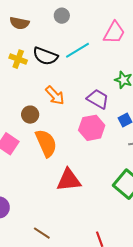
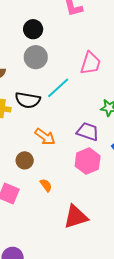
gray circle: (62, 16) -> (36, 57), size x1.5
orange semicircle: (46, 143) -> (46, 185), size x0.5

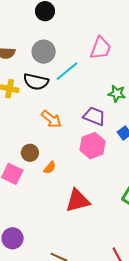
gray circle: (36, 57) -> (44, 52), moved
brown circle: (25, 160) -> (30, 153), moved
orange semicircle: (46, 185) -> (50, 168), turned 72

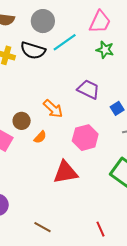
green star: (117, 94) -> (105, 50), moved
orange arrow: (51, 119) -> (53, 109), moved
pink hexagon: (93, 146) -> (85, 138), moved

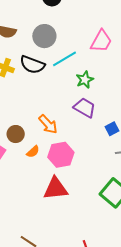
green star: (105, 50) -> (85, 80), moved, turned 30
pink hexagon: (85, 138) -> (61, 155), moved

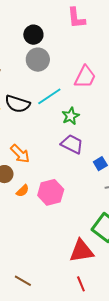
gray circle: (44, 36) -> (38, 60), moved
orange arrow: (48, 124) -> (20, 154), moved
red triangle: (56, 189) -> (81, 251), moved

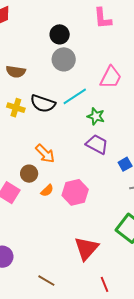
green star: (71, 116) -> (96, 116), turned -30
red triangle: (81, 251) -> (86, 248), moved, turned -40

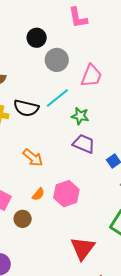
gray circle: (64, 59) -> (57, 60), moved
brown circle: (29, 174) -> (23, 219), moved

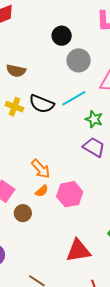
orange arrow: (33, 158) -> (41, 169), moved
red triangle: (83, 248) -> (78, 251), turned 36

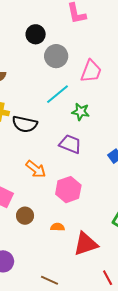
black semicircle: (42, 104) -> (25, 124), moved
purple trapezoid: (94, 147) -> (70, 144), moved
orange semicircle: (42, 191) -> (58, 227), moved, turned -128

